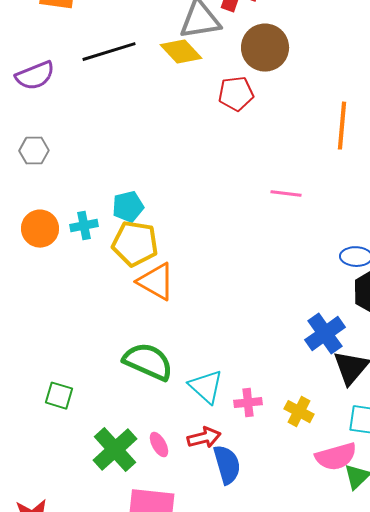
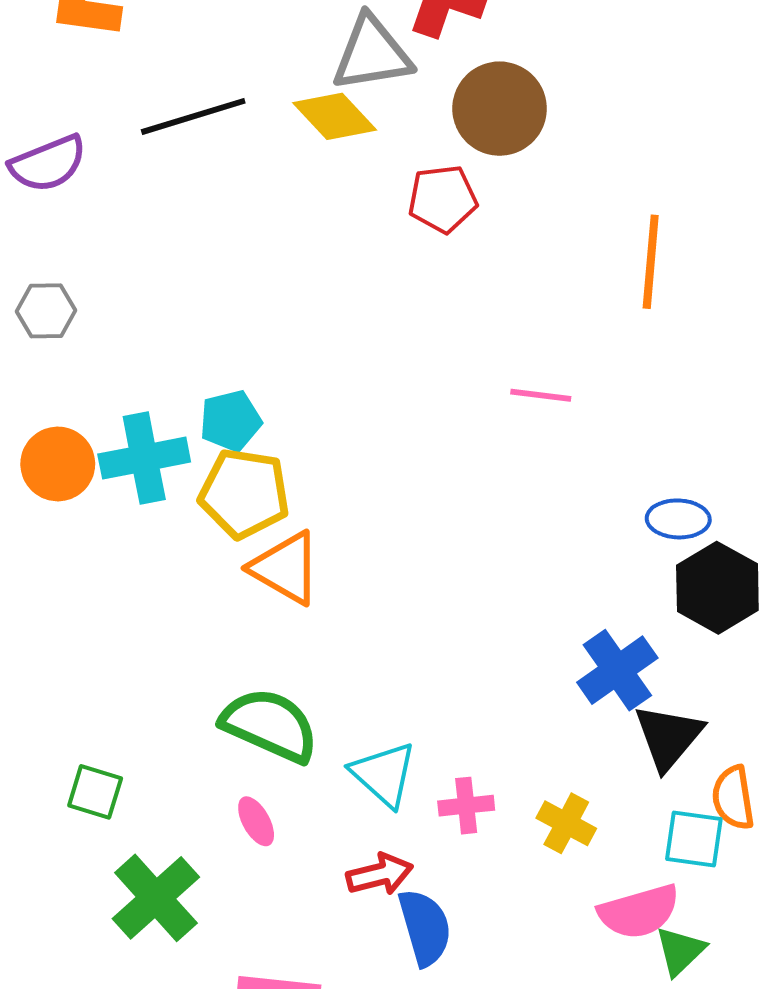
cyan cross: (84, 226) -> (144, 458), size x1.6
pink ellipse: (159, 445) -> (256, 821), moved
green cross: (115, 450) -> (156, 898), moved

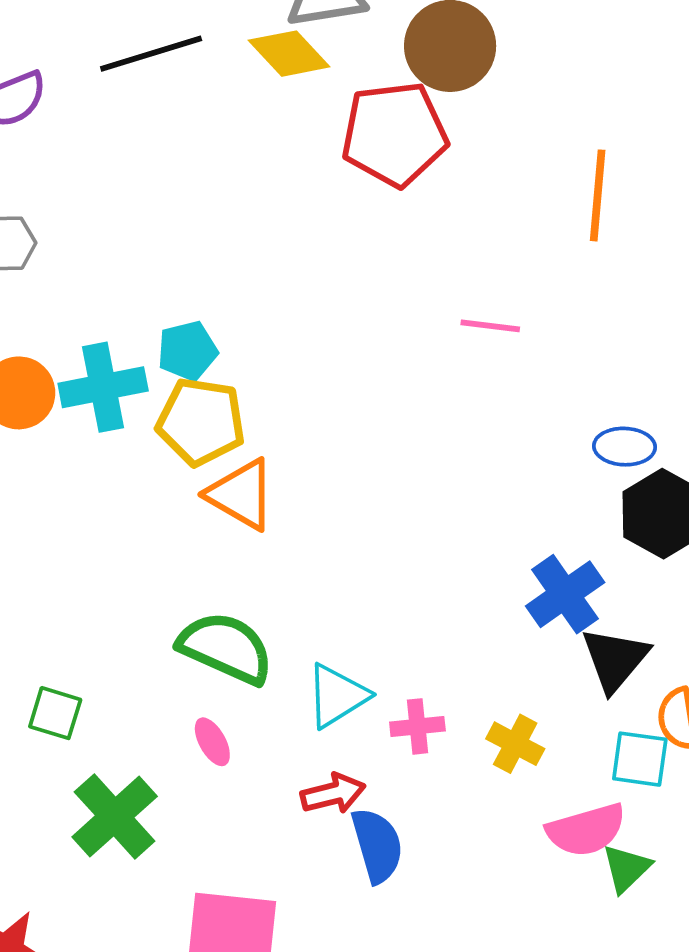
red pentagon: (443, 199) -> (394, 134), size x1.6
cyan triangle: (384, 774) -> (337, 696), turned 46

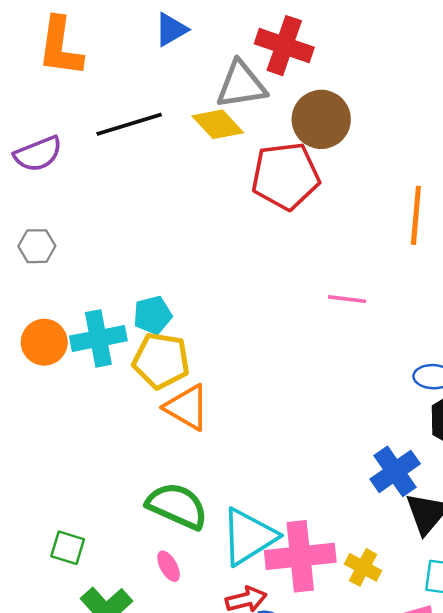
cyan triangle: (337, 696) -> (249, 537), size x1.4
pink cross: (417, 726) -> (300, 556), size x2.0

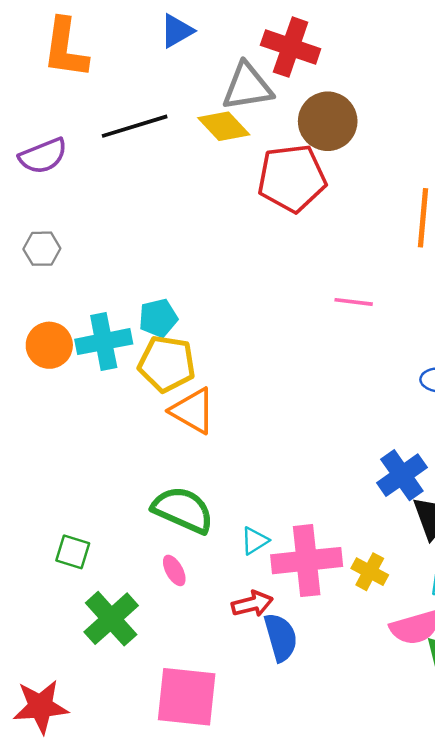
cyan triangle: (249, 537) -> (255, 541), size x0.5

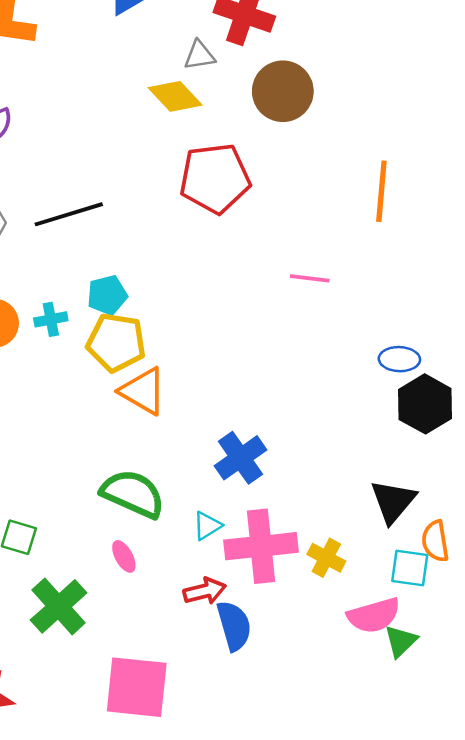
gray triangle: (247, 87) -> (199, 55), size x0.6
black line: (135, 126) -> (69, 214), moved
red pentagon: (292, 178) -> (215, 178), moved
cyan cross: (104, 342) -> (51, 319), size x0.6
blue cross: (402, 475) -> (240, 458), moved

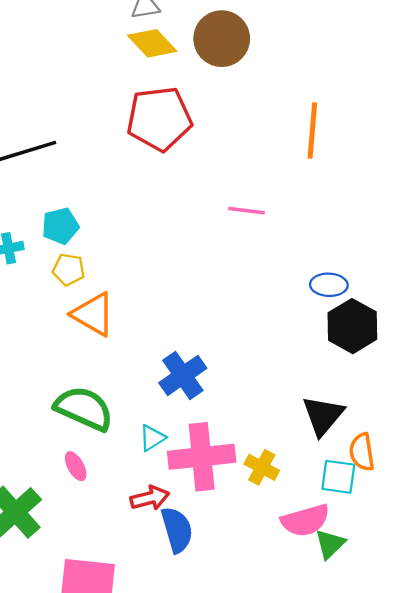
yellow diamond: (175, 96) -> (152, 43), moved
yellow pentagon: (116, 342) -> (69, 269), size x0.6

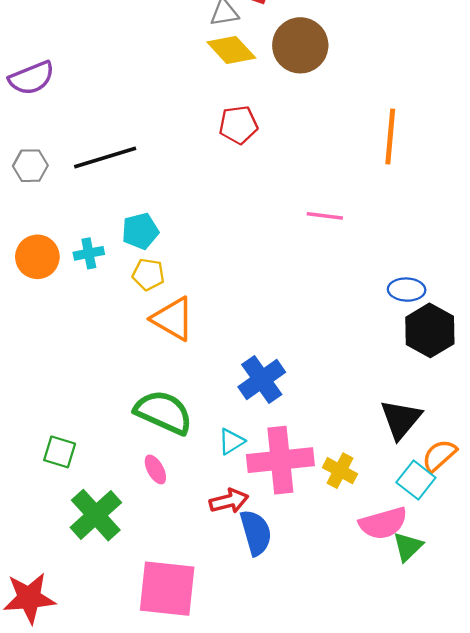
red pentagon: (159, 119) -> (238, 125), size x0.6
orange semicircle: (362, 452) -> (439, 455), turned 57
cyan square: (338, 477) -> (416, 480), turned 30

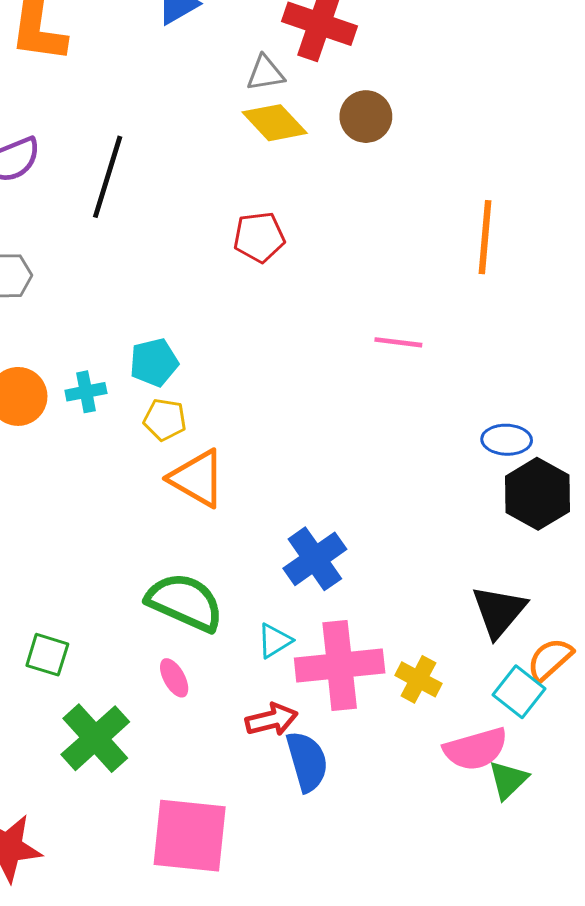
brown circle: (300, 45) -> (366, 117), size x0.7
red pentagon: (238, 125) -> (259, 237), moved
black line: (105, 158) -> (108, 177), moved, turned -56

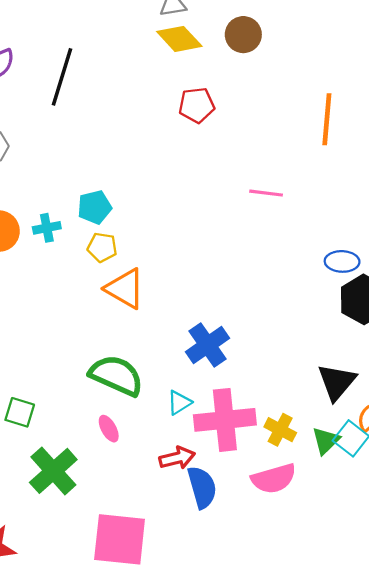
red pentagon: (259, 237) -> (197, 105), moved
pink semicircle: (476, 749) -> (274, 479), moved
green triangle: (508, 780) -> (326, 441), moved

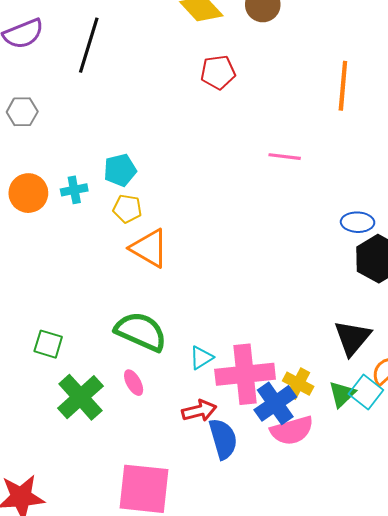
blue cross: (207, 345) -> (275, 403), moved
green square: (20, 412) -> (48, 344), moved
green cross: (53, 471) -> (80, 397), moved

